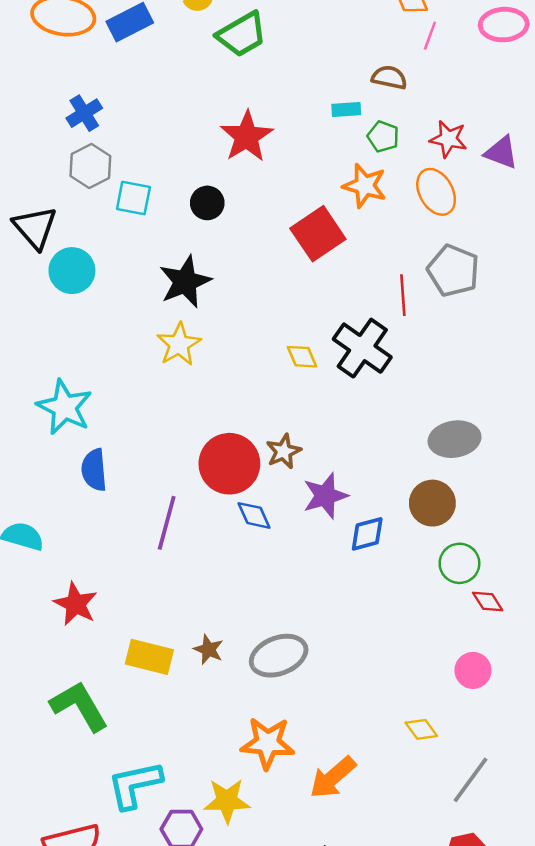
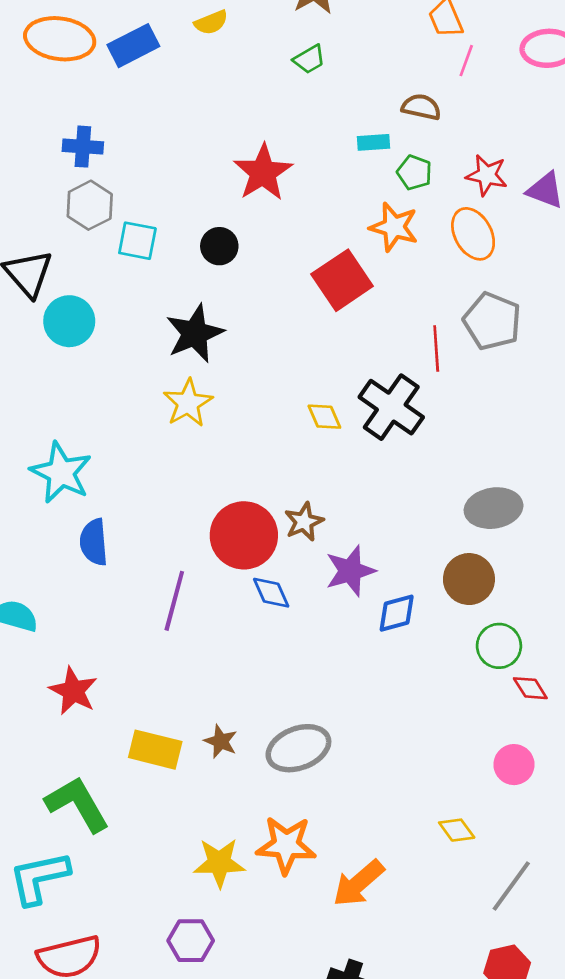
green trapezoid: (242, 34) -> (309, 59), moved, size x0.6
blue cross: (84, 113) -> (83, 147), turned 36
cyan L-shape: (135, 785) -> (39, 878), moved
yellow star: (227, 801) -> (219, 863), moved

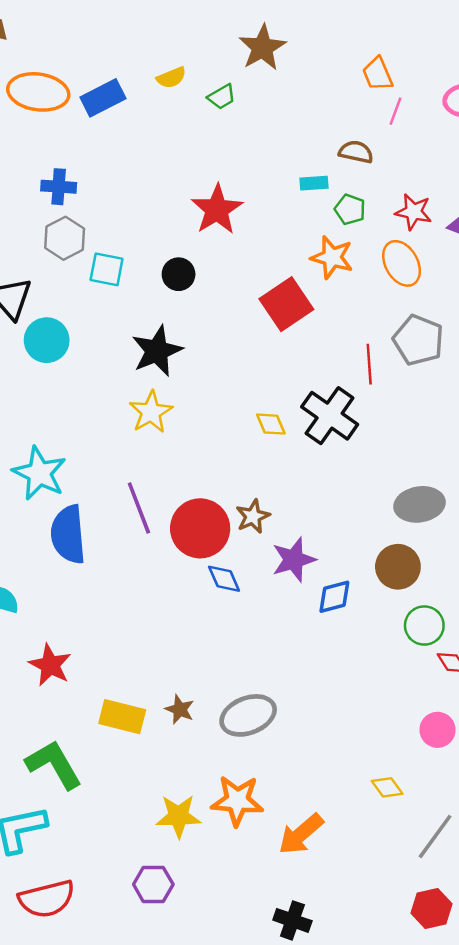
green trapezoid: (309, 59) -> (222, 97), moved
blue semicircle: (94, 542) -> (68, 534), size x1.4
purple line: (174, 601) -> (139, 508), moved, turned -36

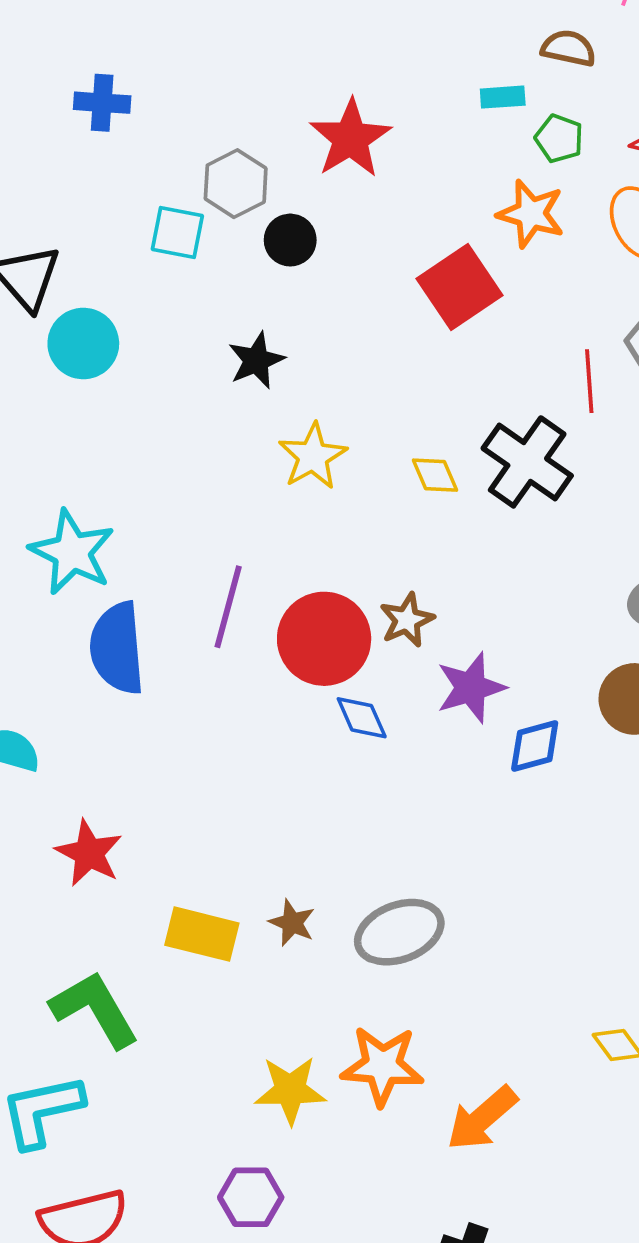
gray hexagon: (65, 238) -> (236, 184), moved
black star: (157, 351) -> (256, 360), size x0.7
yellow star: (151, 412) -> (313, 456), moved
purple line: (139, 508) -> (228, 607), turned 36

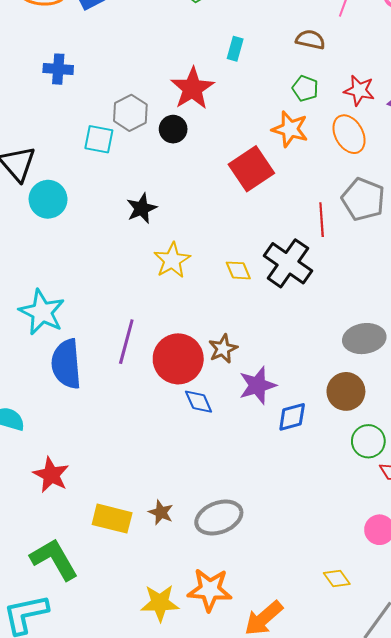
cyan rectangle: (503, 97) -> (235, 49), moved, turned -70
black circle: (290, 240) -> (173, 129), moved

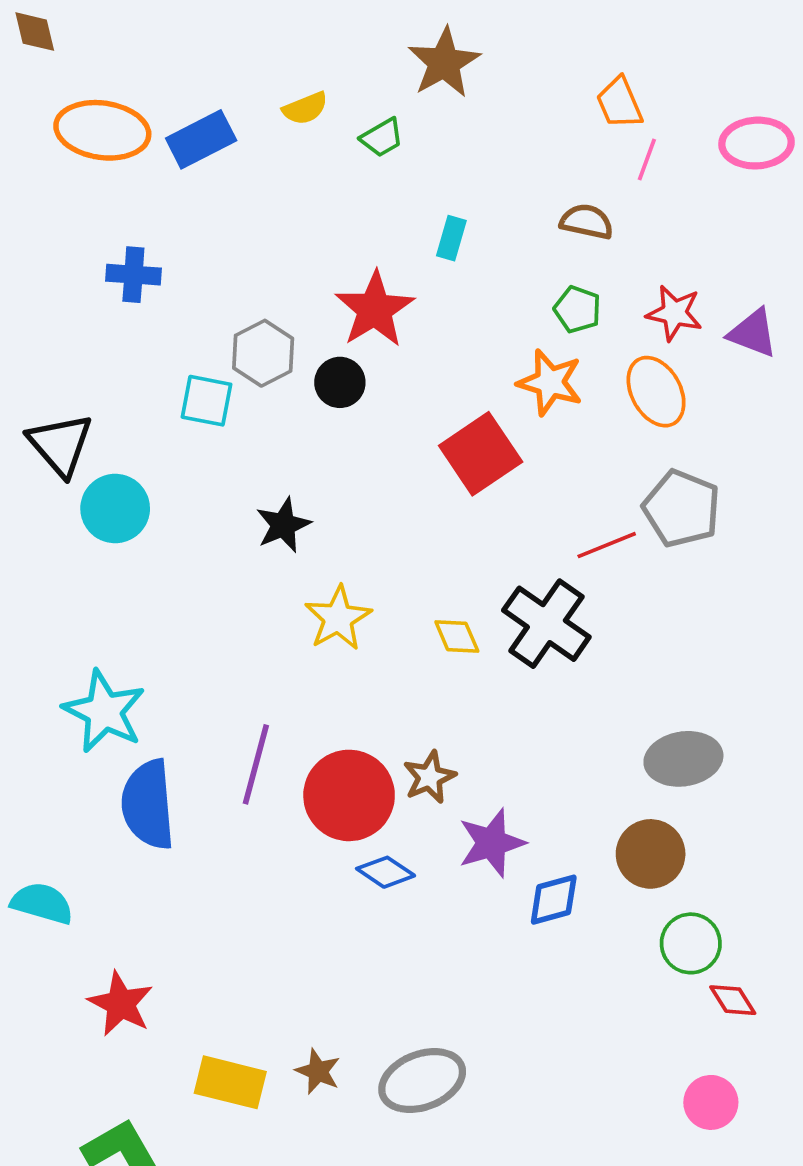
red line: (322, 220) -> (607, 545), turned 72
blue diamond: (199, 402) -> (386, 872), turned -32

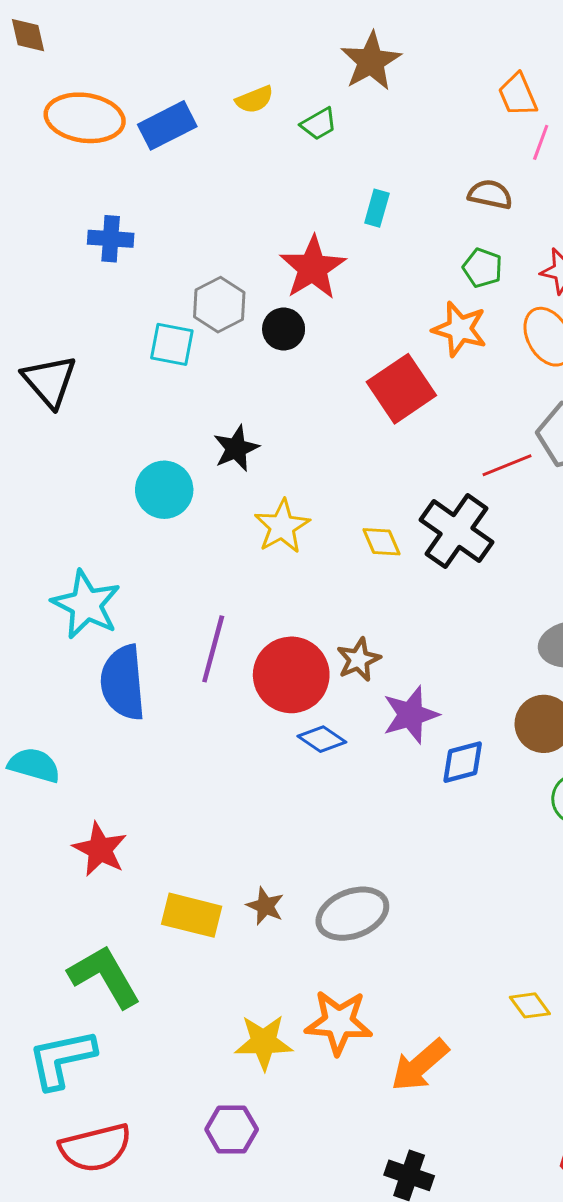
cyan circle: (115, 509) -> (164, 490), moved

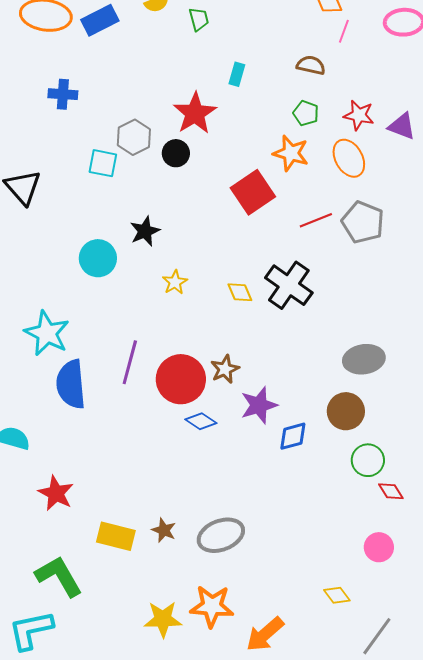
green trapezoid: (319, 124) -> (199, 19), turned -75
red line: (507, 465) -> (316, 220), moved
yellow star: (282, 526) -> (175, 282), size x0.7

